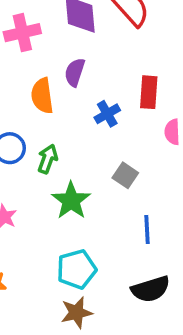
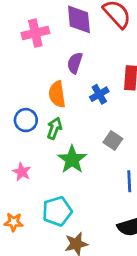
orange semicircle: (42, 96) -> (57, 94), moved
cyan pentagon: (77, 269) -> (57, 211), moved

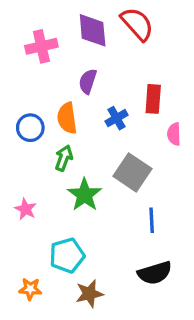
blue circle: (26, 120) -> (30, 128), moved
gray square: (113, 140) -> (132, 172), size x1.6
orange star: (14, 222) -> (30, 289), moved

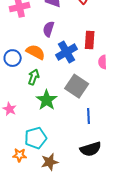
orange semicircle: (67, 118) -> (36, 52), turned 126
blue cross: (116, 118) -> (67, 52), size x1.5
orange star: (30, 289) -> (20, 155), moved

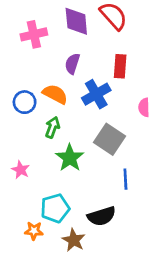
red rectangle: (90, 40) -> (120, 66), moved
black semicircle: (91, 149) -> (102, 216), moved
brown star: (50, 162) -> (74, 240), turned -30

